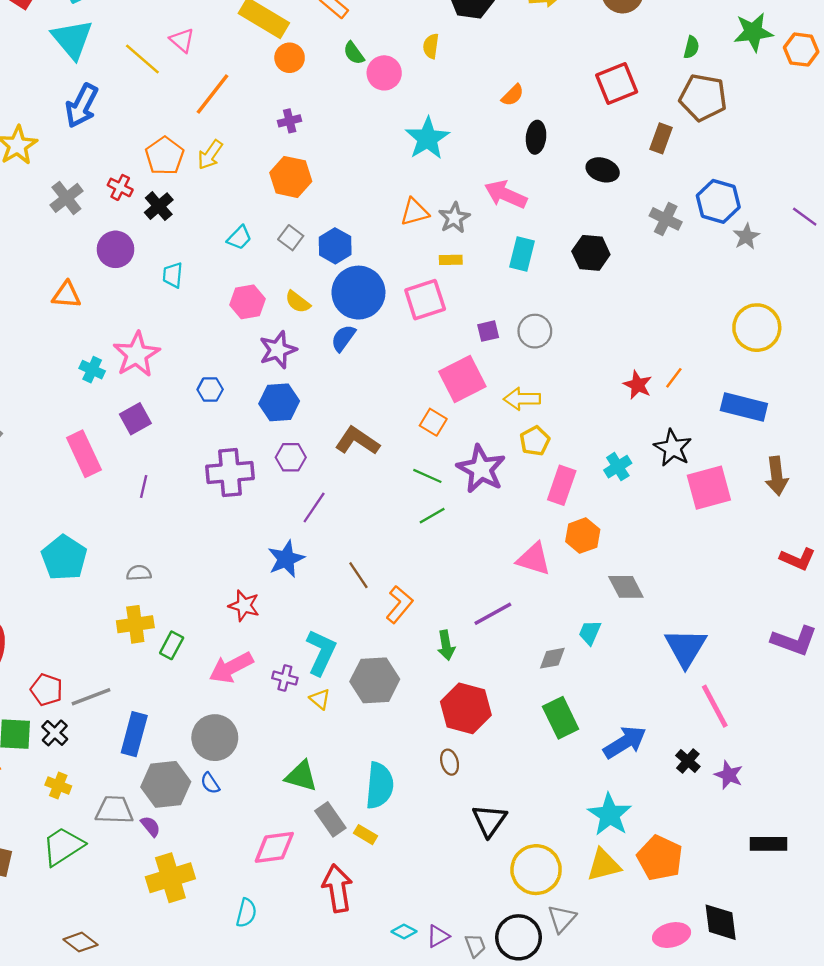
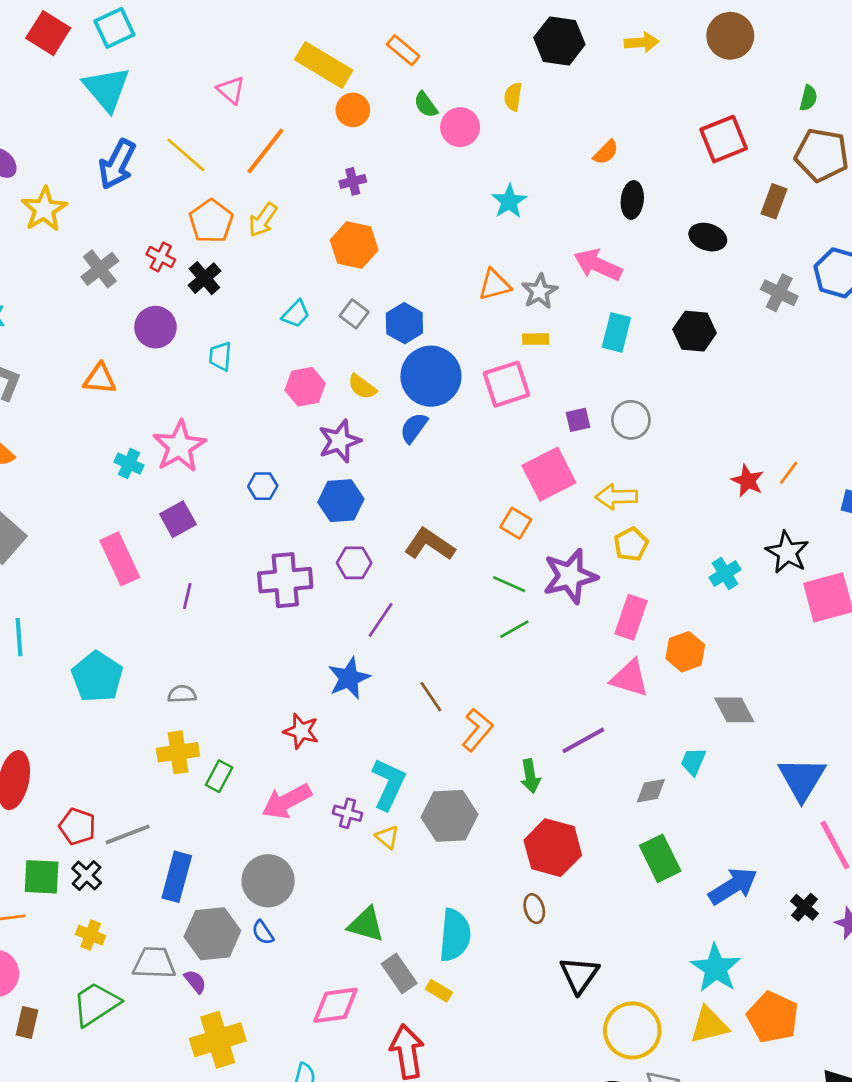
yellow line: (142, 59) -> (186, 155), moved
cyan star: (427, 138) -> (509, 201), size x0.7
purple star: (481, 469) -> (570, 576), turned 30
pink rectangle: (562, 485) -> (631, 617), moved

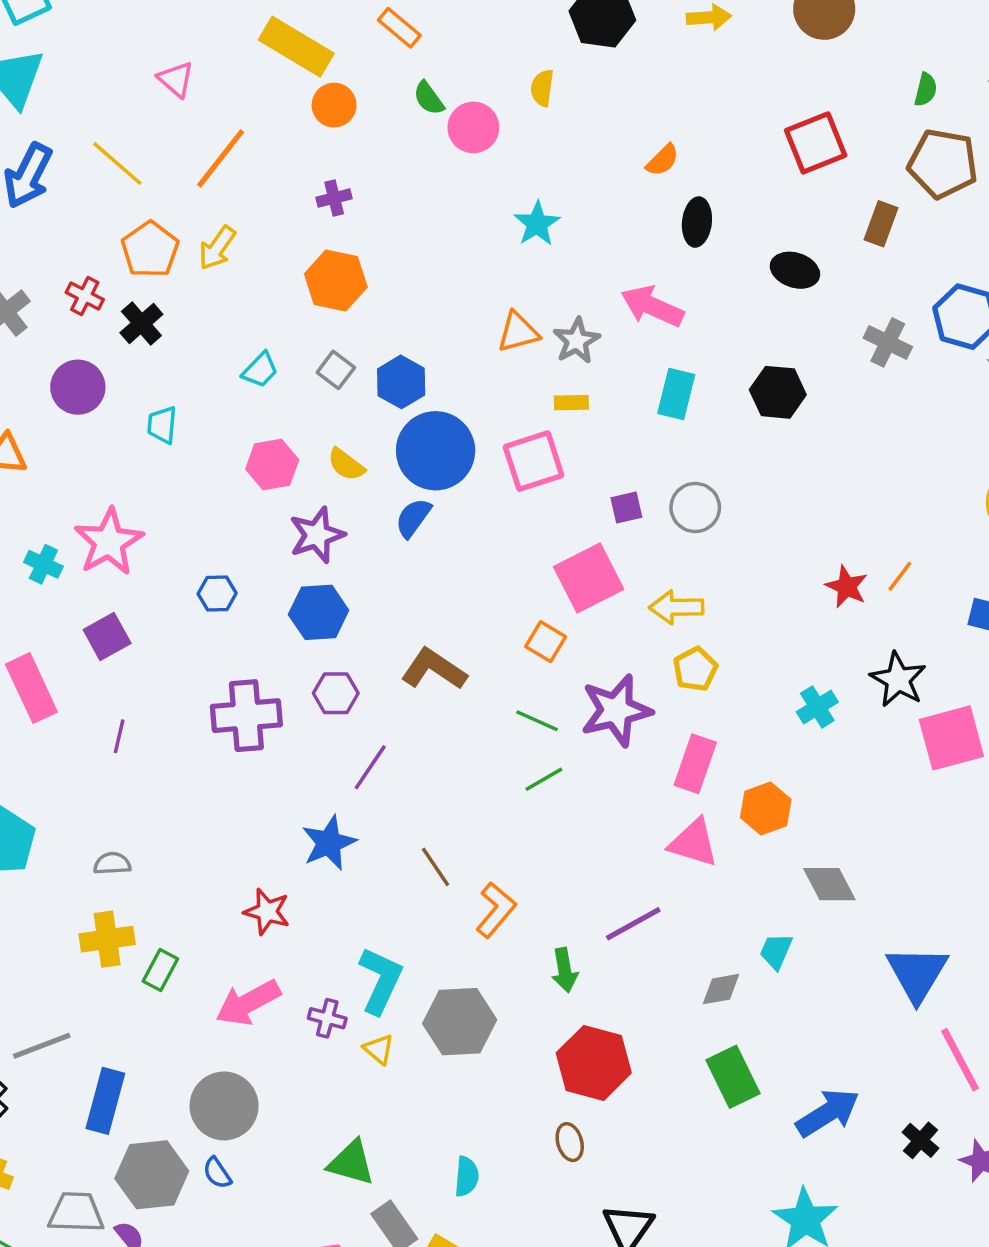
cyan semicircle: (455, 935) -> (467, 1176), size x0.6

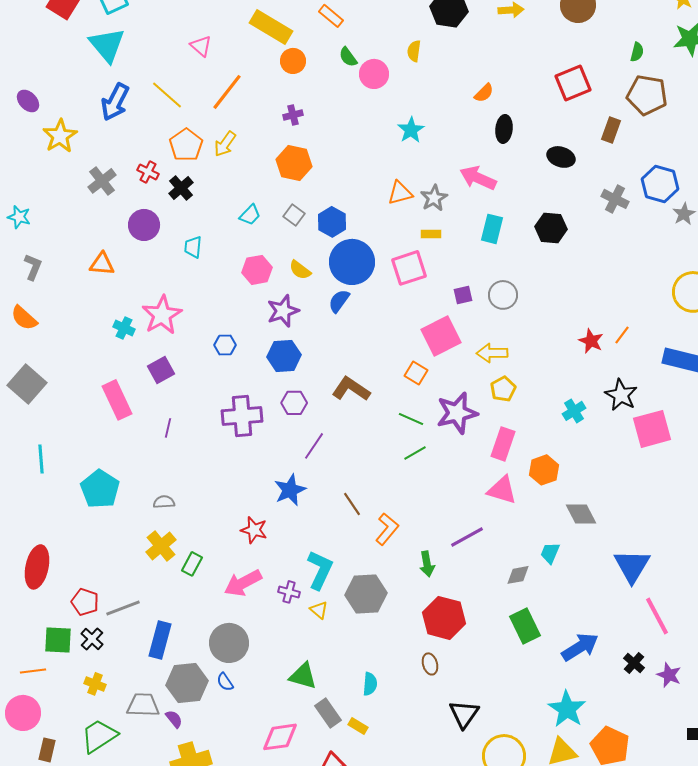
yellow cross: (107, 939) -> (161, 546), turned -32

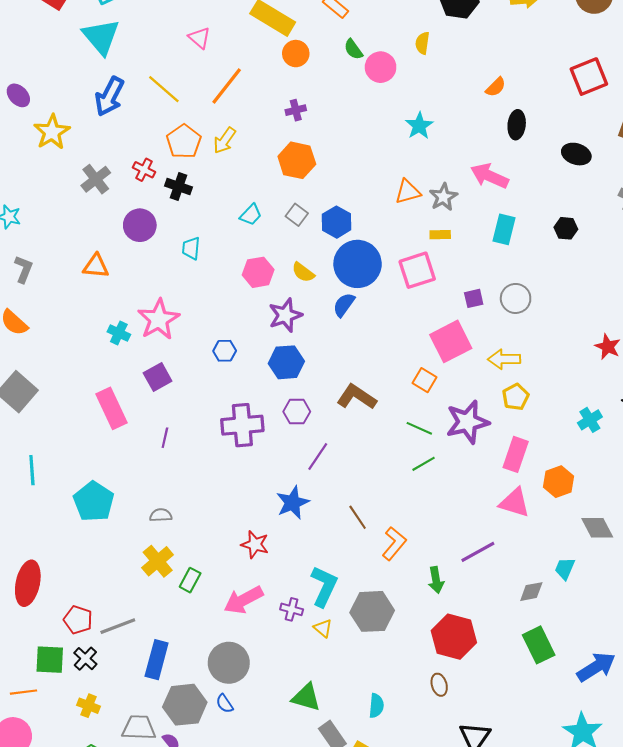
black cross: (181, 188) -> (179, 186), turned -30
black hexagon: (551, 228) -> (566, 228), size x0.7

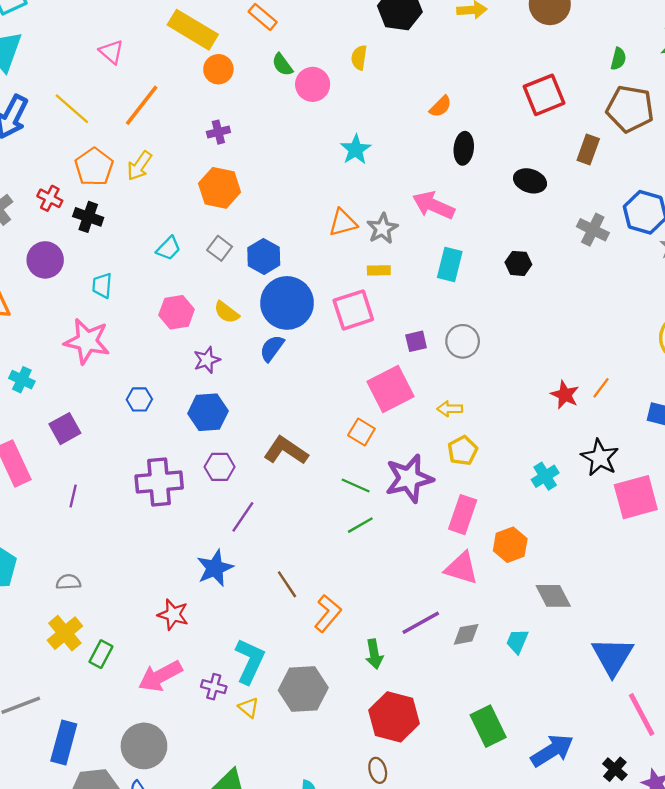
purple star: (285, 315) -> (207, 360), size x0.7
pink star: (159, 319) -> (87, 341), moved, turned -30
yellow arrow: (504, 359) -> (450, 409), size x0.7
gray diamond: (531, 592) -> (466, 634), moved

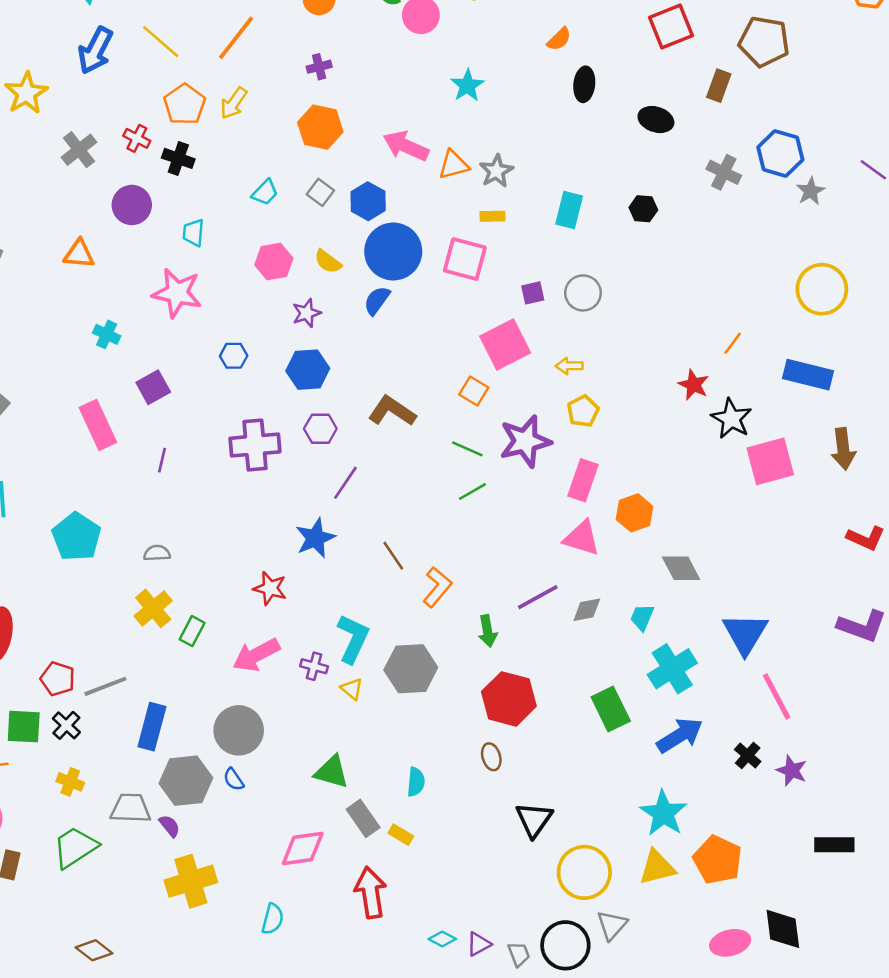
pink arrow: (434, 205) -> (406, 146), moved
pink square: (353, 310) -> (465, 259), turned 33
red star: (565, 395) -> (694, 385), moved
cyan cross: (545, 476) -> (672, 669), moved, size x1.6

